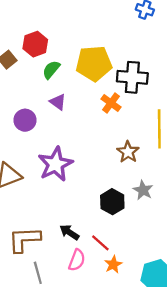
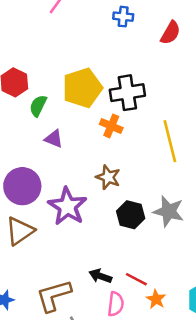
purple circle: (25, 120) -> (22, 186), moved, size x1.5
brown star: (128, 152) -> (108, 177), moved
gray star: (143, 190) -> (169, 211), size x1.4
black hexagon: (112, 202) -> (131, 215), moved

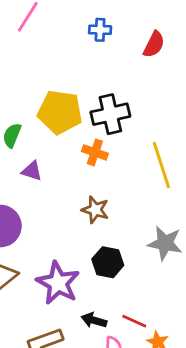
yellow pentagon: (82, 88) -> (60, 112), turned 30
purple star: (67, 206) -> (58, 283), moved
black hexagon: (131, 215) -> (108, 262), moved

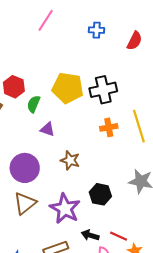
orange cross: (95, 152) -> (109, 127), moved, turned -30
brown star: (95, 210) -> (70, 160), moved

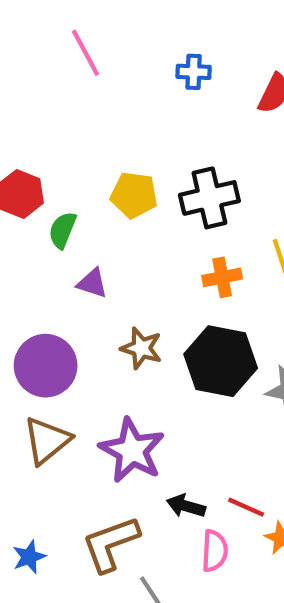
pink line: (46, 20) -> (85, 53), turned -60
yellow pentagon: (68, 88) -> (134, 195), size x0.7
black hexagon: (100, 194) -> (221, 361), moved, size x1.5

